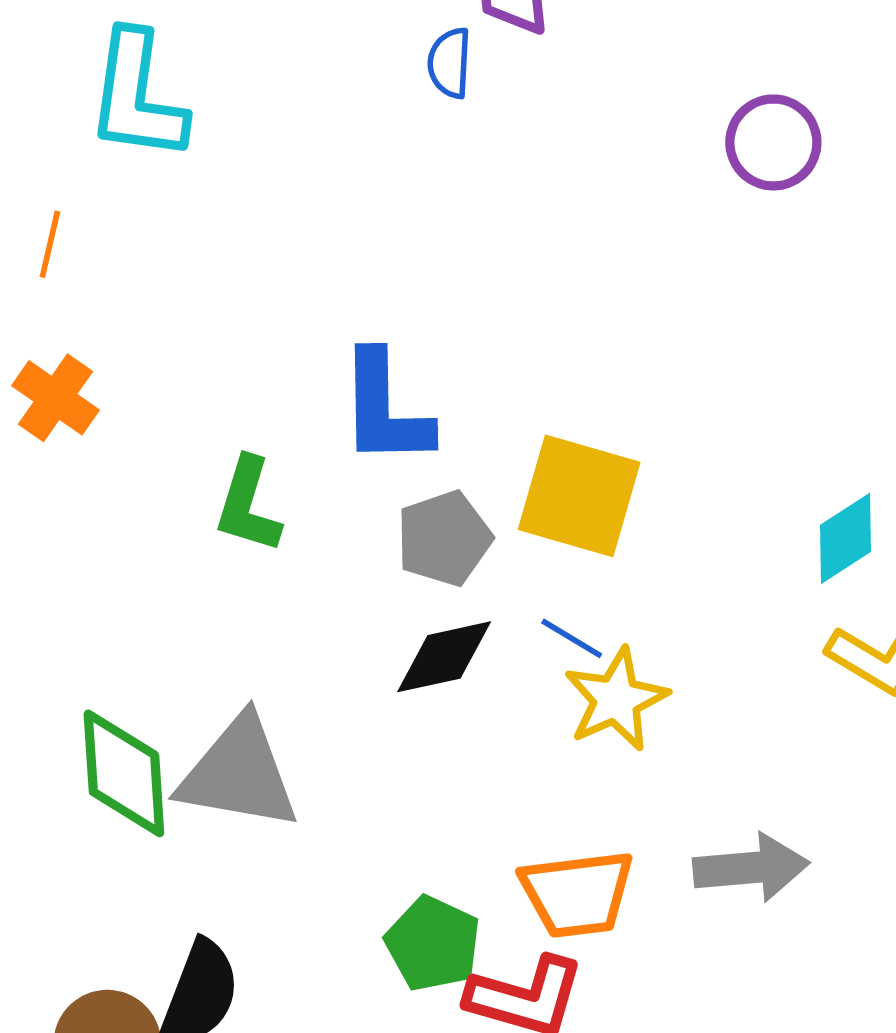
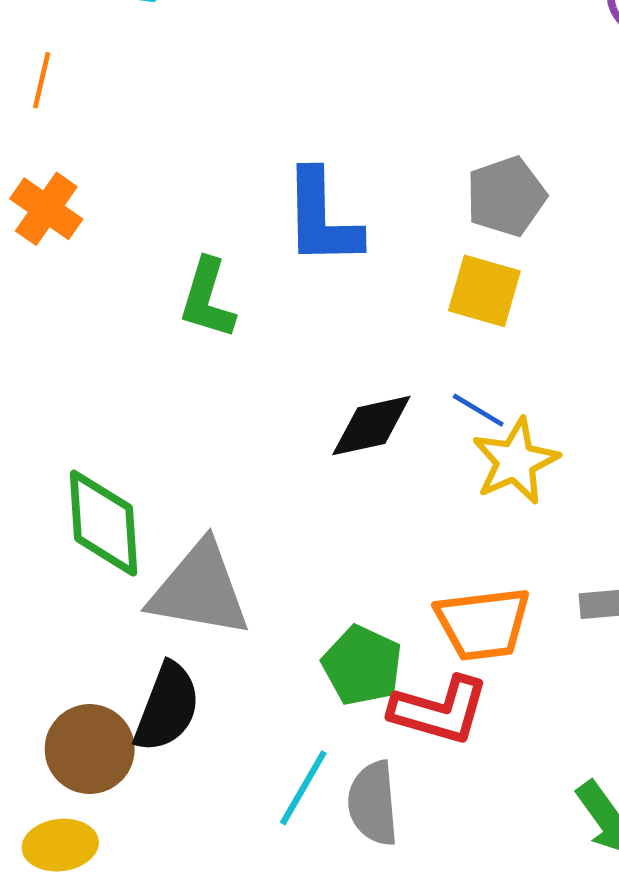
yellow square: (579, 496) -> (484, 291), size x0.7
gray pentagon: (444, 538) -> (506, 196), moved
gray triangle: (239, 773) -> (200, 590), moved

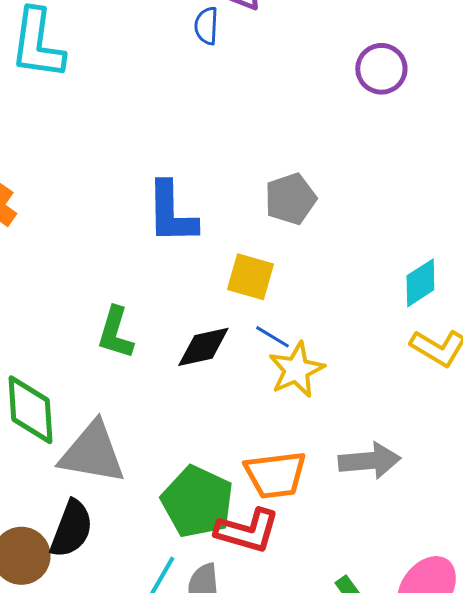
yellow square: (484, 291) -> (250, 277), moved
green L-shape: (207, 299) -> (115, 333), moved
green pentagon: (362, 665) -> (197, 502), size x1.4

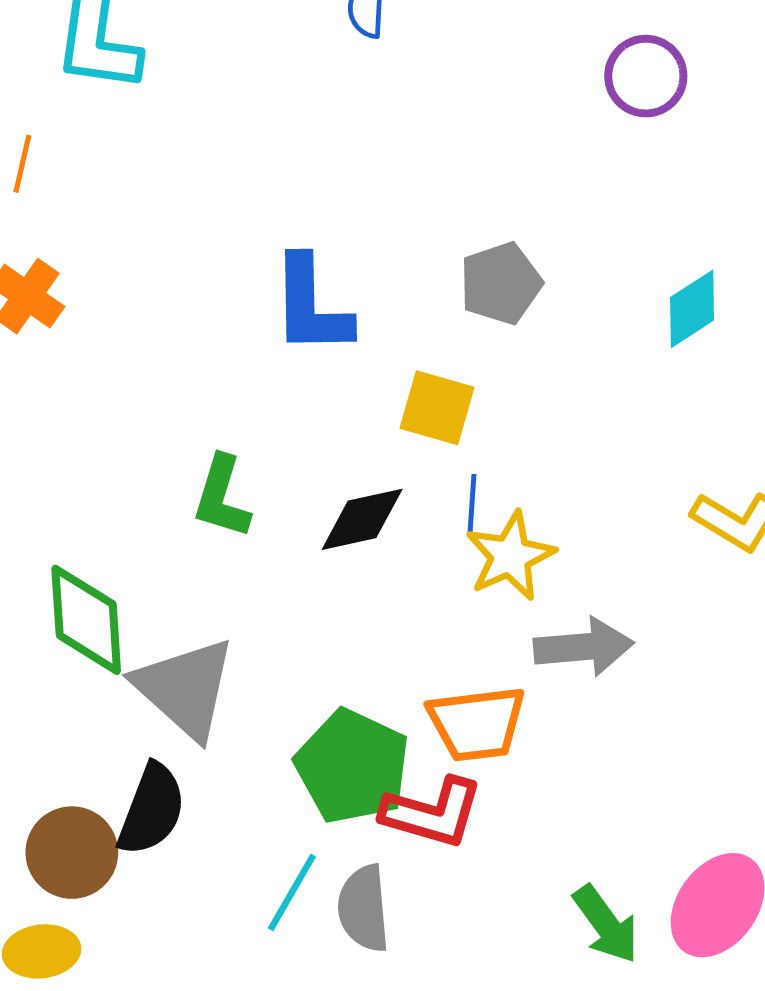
cyan diamond: (420, 283) -> (692, 309), moved
blue line: (272, 337) -> (472, 503), turned 63
gray triangle: (92, 453) -> (185, 688), turned 32
gray arrow: (369, 461) -> (584, 647), moved

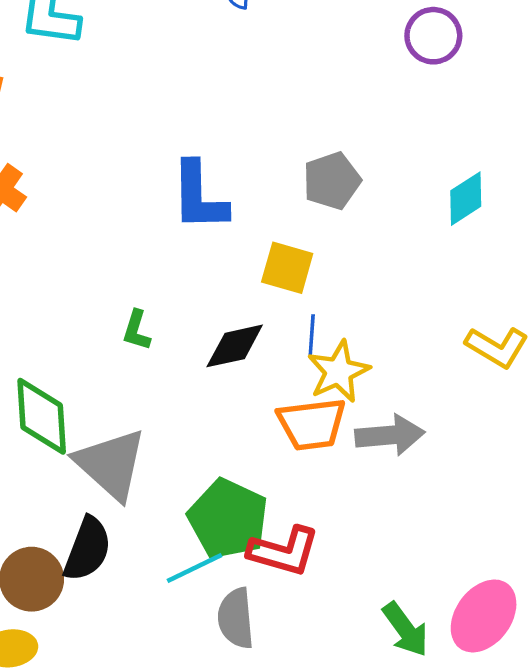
green L-shape: (222, 497) -> (136, 330), size x0.7
orange trapezoid: (477, 723) -> (312, 424), moved
cyan line: (292, 892) -> (195, 568), moved, turned 34

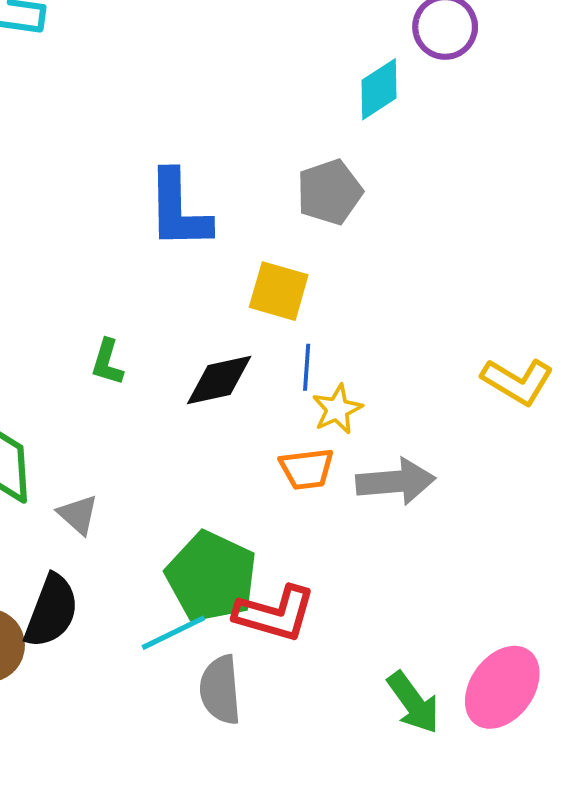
cyan diamond: (466, 199) -> (379, 89), moved
yellow star: (338, 372) -> (337, 409), size x0.7
orange trapezoid: (312, 424) -> (307, 469), size x0.7
gray triangle: (111, 464) -> (78, 515), size x0.5

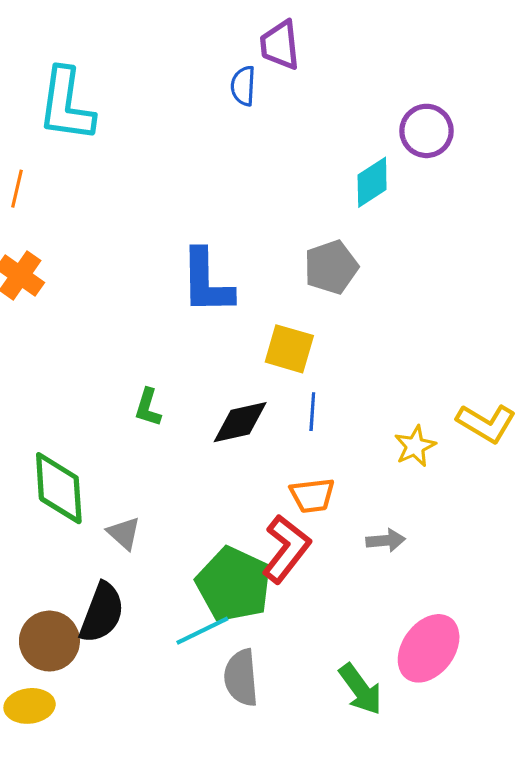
yellow star: (337, 409) -> (415, 446), moved
gray arrow: (396, 482) -> (386, 540), moved, size x0.6
red L-shape: (275, 614) -> (286, 549), moved, turned -68
pink ellipse: (502, 687) -> (429, 648), moved
green arrow: (413, 703) -> (360, 689), moved

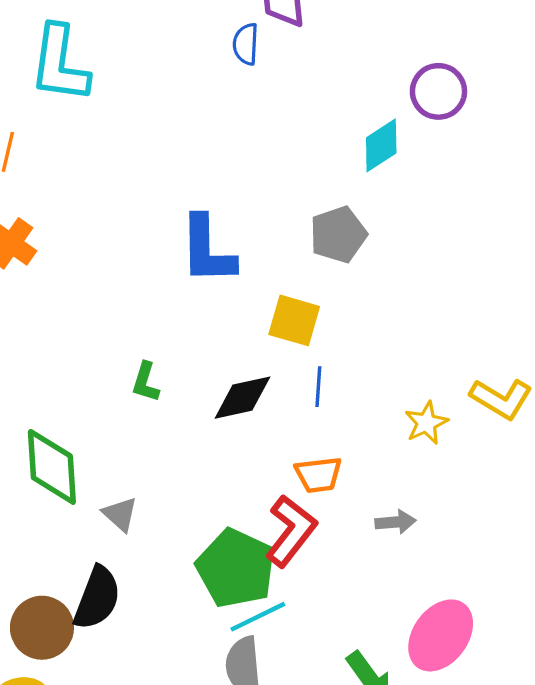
cyan line: (202, 631) -> (258, 617), moved

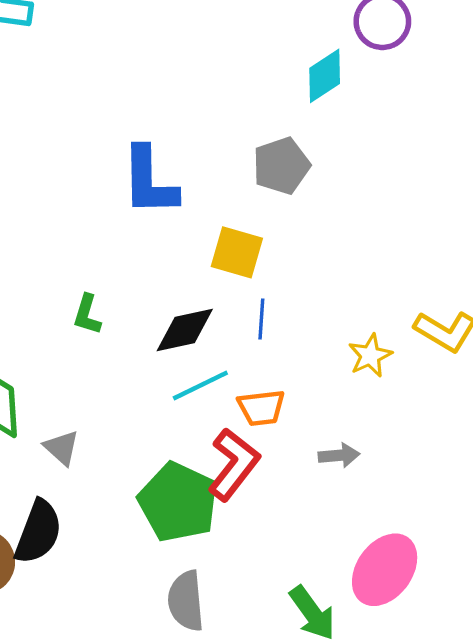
cyan line: (258, 617) -> (200, 386), moved

